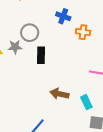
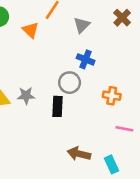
orange cross: (83, 32) -> (112, 96), moved
gray circle: (30, 33) -> (70, 83), moved

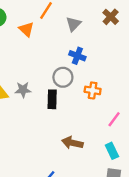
orange cross: (112, 96) -> (93, 90), moved
pink line: (124, 129) -> (114, 119), turned -63
cyan rectangle: (112, 164) -> (112, 151), moved

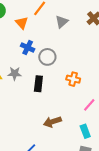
blue cross: (77, 56) -> (28, 47), moved
gray circle: (63, 77) -> (47, 57), moved
brown arrow: (72, 143) -> (52, 122), turned -36

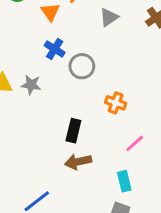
black rectangle: (38, 84) -> (73, 131), moved

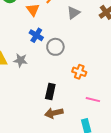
pink line: (135, 143) -> (93, 100), turned 56

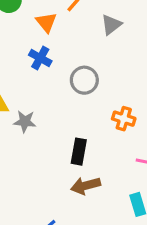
blue cross: (36, 35) -> (40, 58), moved
gray star: (20, 60) -> (25, 121), moved

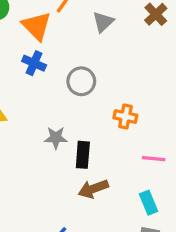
orange triangle: (46, 22) -> (37, 26), size x1.4
gray star: (25, 121) -> (56, 138), moved

